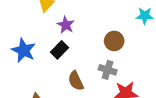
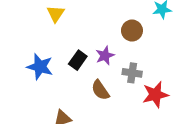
purple star: (66, 25) -> (105, 56), moved, turned 30
brown circle: (114, 41) -> (132, 31), moved

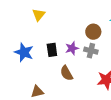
black rectangle: (78, 60) -> (52, 50), turned -48
gray cross: (132, 73) -> (91, 51), moved

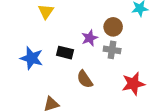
purple star: (72, 48) -> (90, 38), moved
black rectangle: (52, 50) -> (65, 53), turned -64

